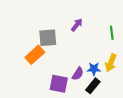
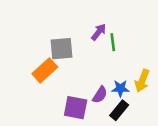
green line: (112, 33) -> (113, 42), moved

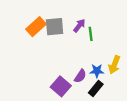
gray square: (61, 49) -> (55, 27), moved
orange rectangle: (45, 70) -> (36, 27), moved
purple square: (76, 108) -> (61, 86), turned 30

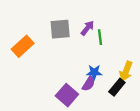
orange rectangle: (36, 27) -> (23, 46), moved
blue star: (97, 71) -> (94, 72), moved
black rectangle: (96, 88) -> (117, 87), moved

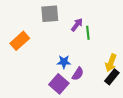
gray square: (60, 29) -> (50, 14), moved
blue star: (94, 72) -> (64, 62), moved
black rectangle: (117, 87) -> (112, 77), moved

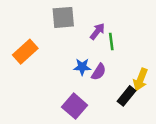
blue star: (64, 62) -> (82, 67), moved
purple semicircle: (78, 74) -> (99, 72), moved
black rectangle: (112, 77) -> (127, 96), moved

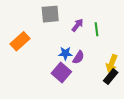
green line: (111, 42) -> (97, 29), moved
black rectangle: (127, 96) -> (111, 77), moved
purple square: (75, 106) -> (61, 72), moved

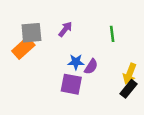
gray square: (50, 14) -> (31, 33), moved
purple arrow: (77, 25) -> (65, 29), moved
purple square: (61, 72) -> (71, 84), turned -30

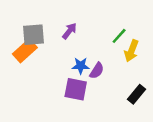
green line: (112, 34) -> (119, 36), turned 49
yellow arrow: (130, 74) -> (131, 51), moved

